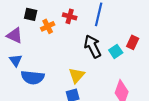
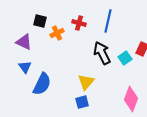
blue semicircle: (33, 77) -> (42, 84), turned -70

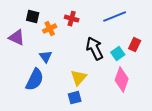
blue line: (108, 21) -> (115, 17), moved, turned 55
blue triangle: (25, 67) -> (46, 57), moved
pink diamond: (131, 99) -> (122, 80), moved

